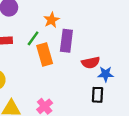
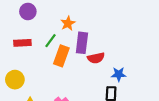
orange rectangle: (45, 55) -> (61, 56), turned 36
red semicircle: (91, 63) -> (96, 58), moved

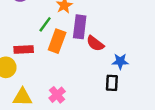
red rectangle: (22, 43) -> (24, 49), moved
red semicircle: (96, 58) -> (95, 43), turned 49

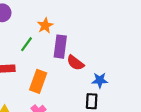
orange rectangle: (57, 41) -> (38, 81), moved

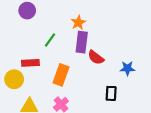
orange star: (45, 26) -> (78, 23), moved
blue star: (100, 80) -> (127, 68), moved

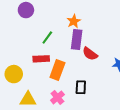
red rectangle: (30, 63) -> (41, 59), moved
black rectangle: (111, 93) -> (81, 87), moved

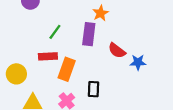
orange star: (74, 21) -> (101, 13), moved
red semicircle: (90, 54) -> (117, 51), moved

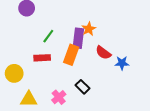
orange star: (101, 13) -> (89, 29), moved
orange rectangle: (67, 69) -> (71, 55), moved
black rectangle: (94, 89) -> (83, 87), turned -48

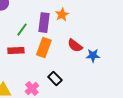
orange star: (89, 29) -> (62, 15), moved
purple rectangle: (78, 38) -> (44, 23), moved

